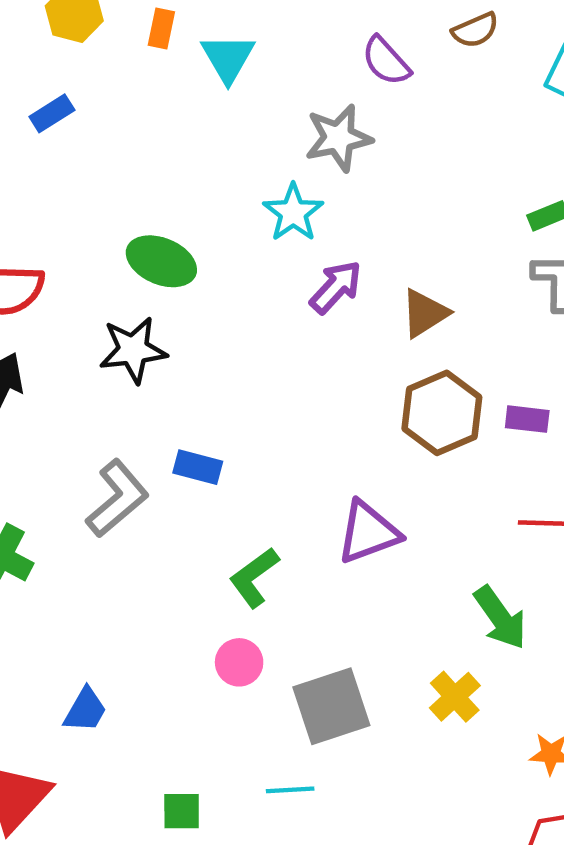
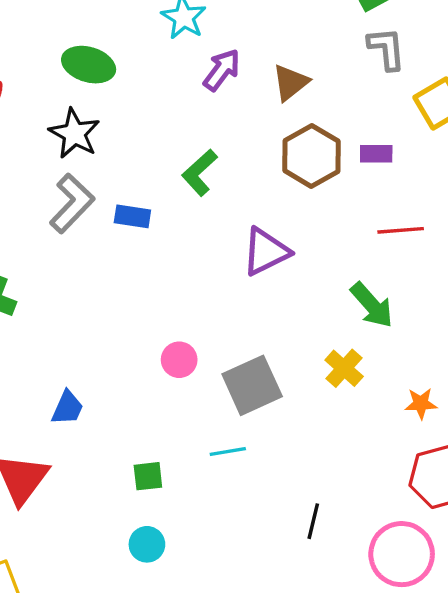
black star: (133, 350) -> (74, 133), turned -30
gray L-shape: (117, 499) -> (72, 203), moved
green L-shape: (254, 577) -> (200, 173), moved

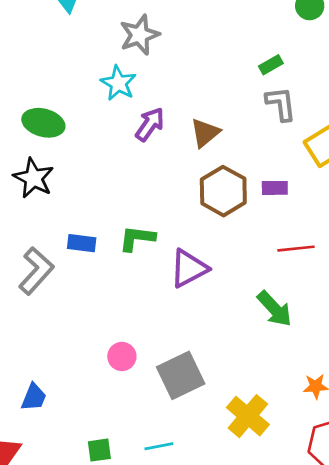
green L-shape: (200, 173) -> (137, 238), moved, turned 51
gray L-shape: (72, 203) -> (36, 271), moved
yellow cross: (344, 368) -> (248, 416), moved, size x1.4
cyan line: (228, 452) -> (159, 446), moved

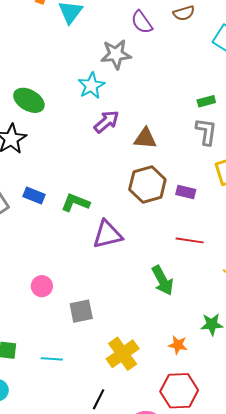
brown triangle: (205, 133) -> (145, 138), turned 30
gray square: (181, 375) -> (81, 311), size x0.7

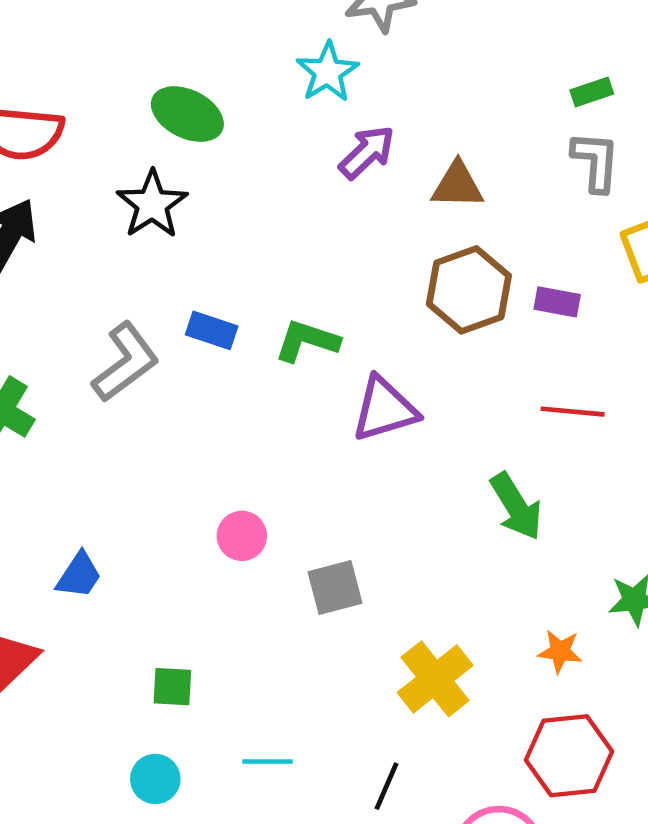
cyan line: (52, 359) -> (267, 761), moved

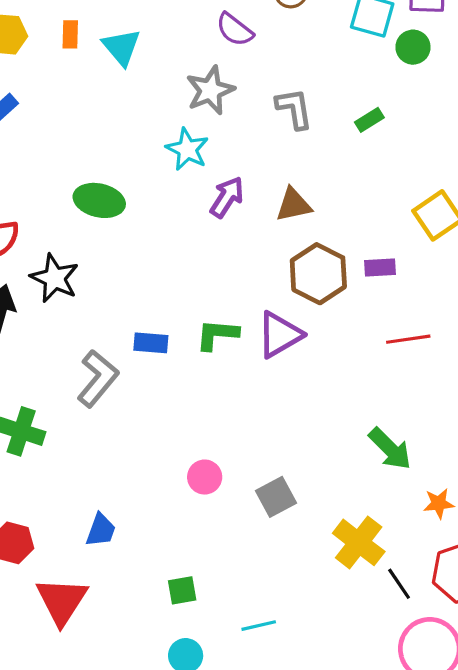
gray L-shape: (596, 161) -> (294, 109), moved
black star: (152, 204) -> (55, 278), moved
purple triangle: (384, 409) -> (280, 335), moved
green arrow: (516, 506) -> (390, 449), moved
black line: (387, 786) -> (399, 584), moved, turned -44

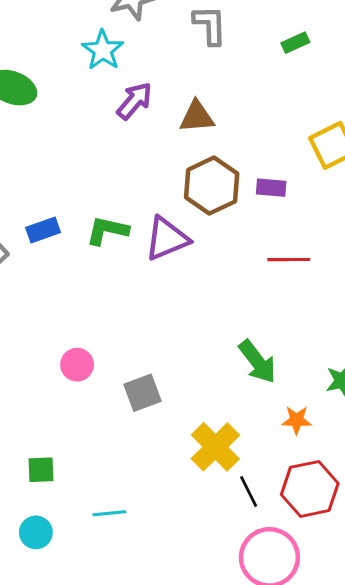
green rectangle: (369, 120) -> (295, 43), moved
blue rectangle: (151, 343) -> (43, 230), turned -32

